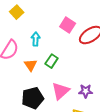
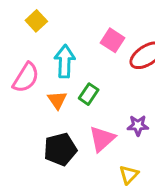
cyan arrow: (36, 39) -> (65, 61), size x1.5
purple star: (86, 91) -> (138, 125), moved

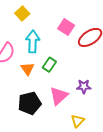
yellow square: (36, 21) -> (22, 13), moved

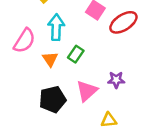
yellow triangle: (78, 121) -> (109, 120), turned 40

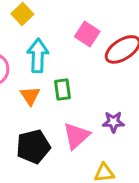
green rectangle: (76, 54) -> (63, 90), turned -42

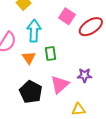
black pentagon: (33, 147) -> (31, 92), turned -30

